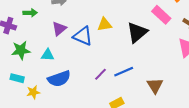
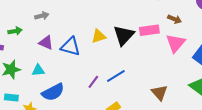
pink rectangle: (161, 15) -> (149, 30), moved, turned -42
yellow triangle: (105, 24) -> (99, 36), moved
purple triangle: (59, 29) -> (46, 43), turned -49
brown triangle: (155, 86) -> (159, 93), moved

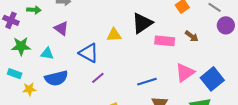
black triangle: (124, 35) -> (142, 23), moved
pink triangle: (176, 43) -> (185, 73), moved
blue triangle: (70, 47) -> (89, 53), moved
blue line: (116, 76) -> (147, 82), moved

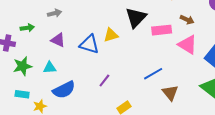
blue triangle: (89, 53) -> (89, 44), moved
pink triangle: (185, 73) -> (188, 45), moved, turned -40

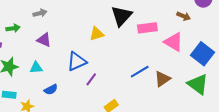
brown arrow: (187, 20) -> (184, 16), moved
blue triangle: (89, 44) -> (77, 61), moved, turned -40
blue semicircle: (64, 90) -> (51, 90), size x0.6
brown triangle: (170, 93) -> (162, 79), moved, turned 36

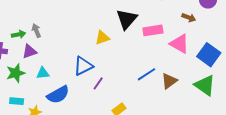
gray arrow: (40, 13) -> (36, 31), moved, turned -96
purple triangle: (44, 40) -> (29, 51), moved, turned -42
blue semicircle: (51, 90) -> (58, 95), size x1.6

